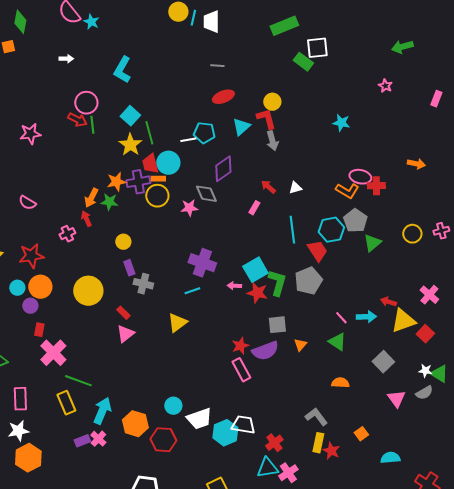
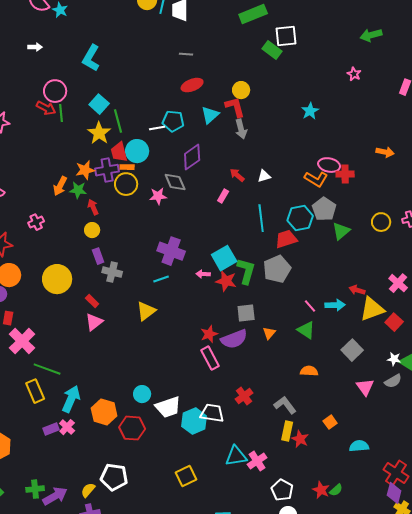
cyan star: (341, 123) -> (310, 111), turned 30
red arrow: (86, 219) -> (93, 207), moved
red trapezoid: (317, 251) -> (286, 239), turned -75
red cross: (274, 443) -> (244, 396), moved

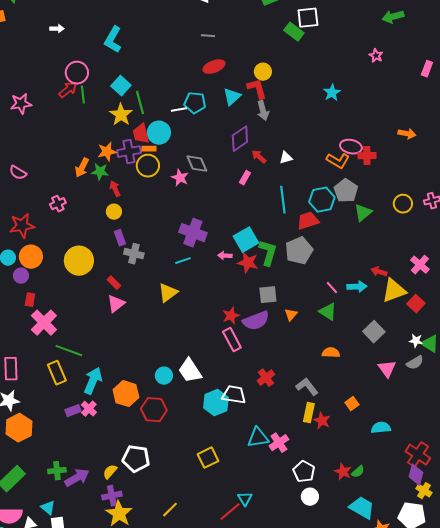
red arrow: (46, 108) -> (68, 90), turned -66
purple diamond: (192, 157) -> (240, 139), moved
pink star: (158, 196) -> (180, 178), turned 30
white trapezoid: (168, 407) -> (190, 371), moved, turned 76

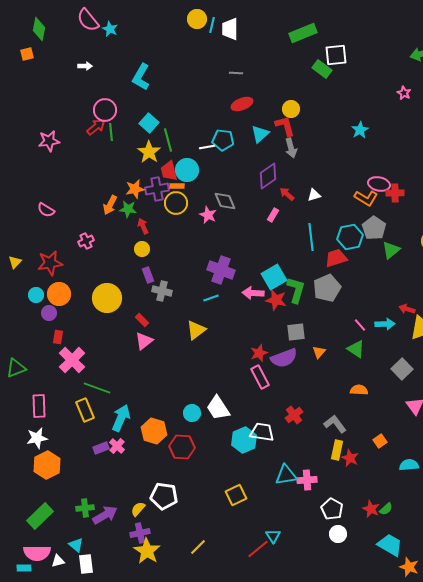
pink arrow: (225, 256) -> (253, 293), size x1.5
pink cross: (279, 443) -> (307, 480), turned 30

